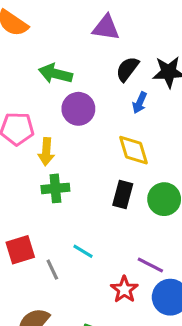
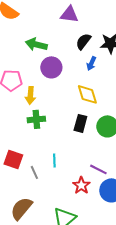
red square: (20, 250) -> (13, 159), turned 36
cyan line: (83, 251) -> (54, 160), turned 56

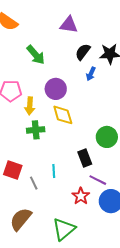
green arrow: (36, 44) -> (36, 55), turned -145
purple circle: (51, 67) -> (56, 89), moved
yellow diamond: (87, 94) -> (63, 115), moved
black rectangle: (80, 123) -> (85, 158), moved, turned -36

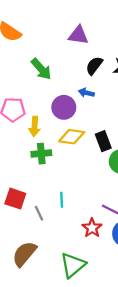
blue arrow: (91, 74) -> (86, 93), moved, turned 80
yellow diamond: (63, 115) -> (72, 137), turned -65
black rectangle: (85, 158) -> (103, 141), moved

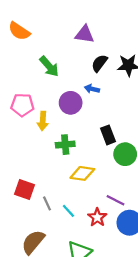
yellow diamond: (72, 137) -> (82, 173), moved
green cross: (41, 154) -> (65, 145), moved
cyan line: (62, 200) -> (68, 211), moved, turned -40

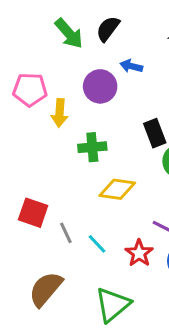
black semicircle: (99, 63) -> (108, 29), moved

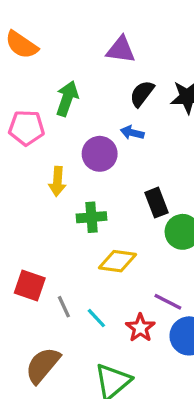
black semicircle: (108, 29) -> (142, 94), moved
green arrow: (69, 33) -> (67, 99), turned -120
pink pentagon: (30, 90) -> (26, 128), moved

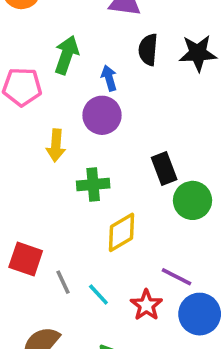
black semicircle: (142, 94) -> (148, 50), turned -32
blue arrow: (132, 133) -> (109, 78), moved, turned 60
yellow diamond: (118, 261) -> (122, 232), turned -39

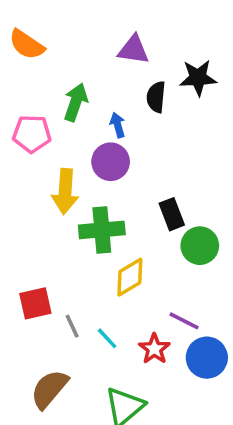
black star: (198, 53) -> (198, 78), moved
yellow arrow: (56, 145) -> (65, 191), size x1.4
green cross: (93, 184) -> (102, 230), size x1.4
red square: (26, 259) -> (35, 303), turned -32

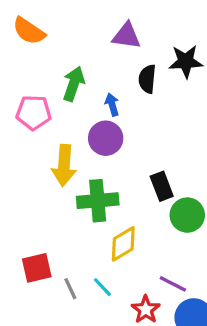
cyan line: (107, 338) -> (102, 287), moved

